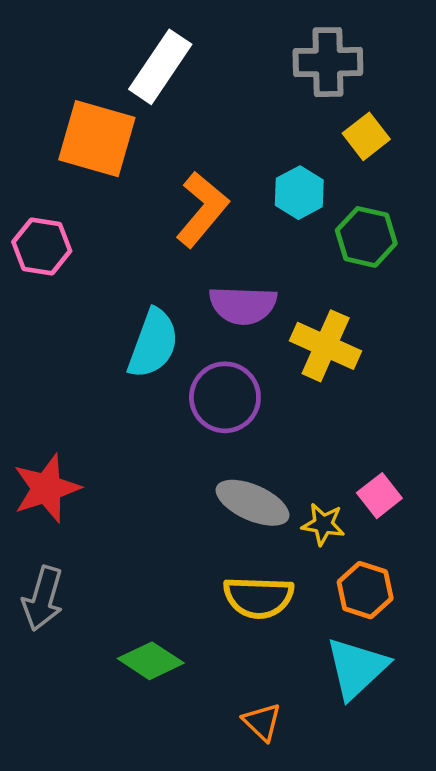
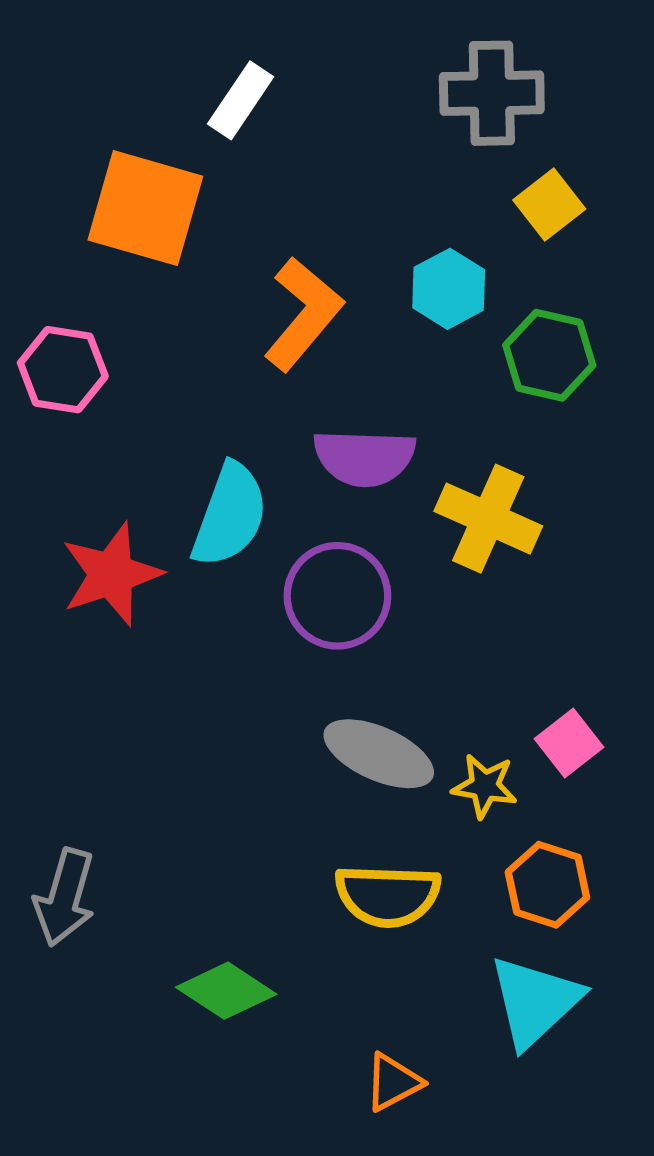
white rectangle: (160, 67) -> (241, 100), size x0.7
red star: (47, 488) -> (111, 574), moved
orange triangle: (262, 722) -> (393, 1082), turned 48

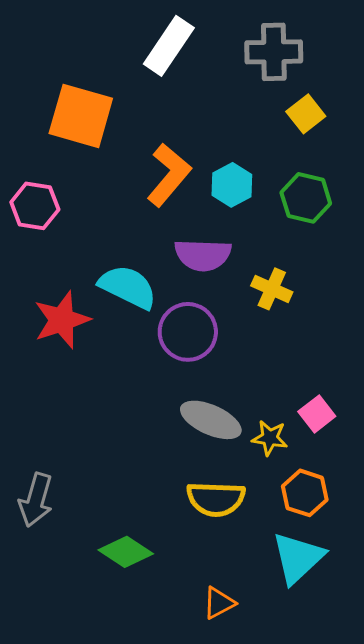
white rectangle: (241, 100) -> (169, 46), moved, size x1.4
cyan hexagon: (449, 289) -> (232, 185), moved
cyan semicircle: (230, 515) -> (128, 287), turned -84
yellow cross: (488, 519) -> (272, 289), size x0.7

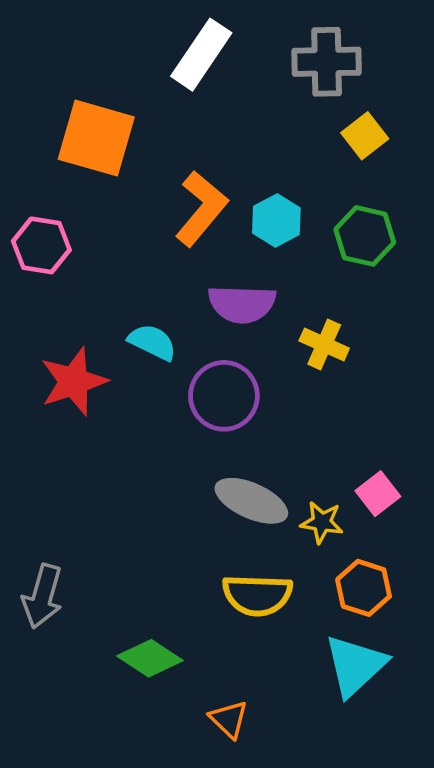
cyan semicircle: (128, 287) -> (152, 342), size x0.7
orange triangle: (219, 603) -> (229, 719), moved, turned -48

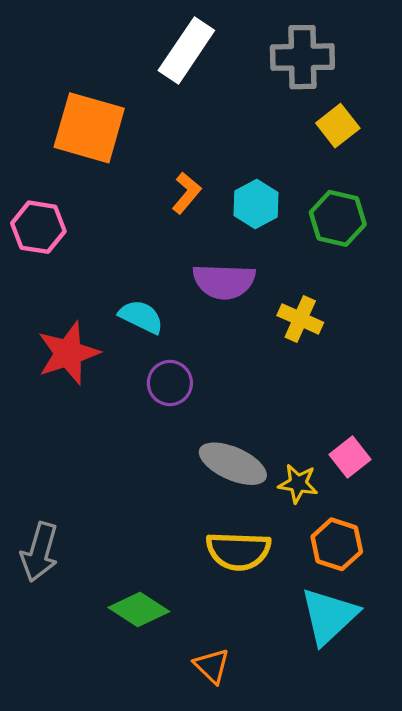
orange L-shape: (201, 208) -> (186, 193), size x0.6
purple circle: (224, 396) -> (170, 383), moved, size x0.7

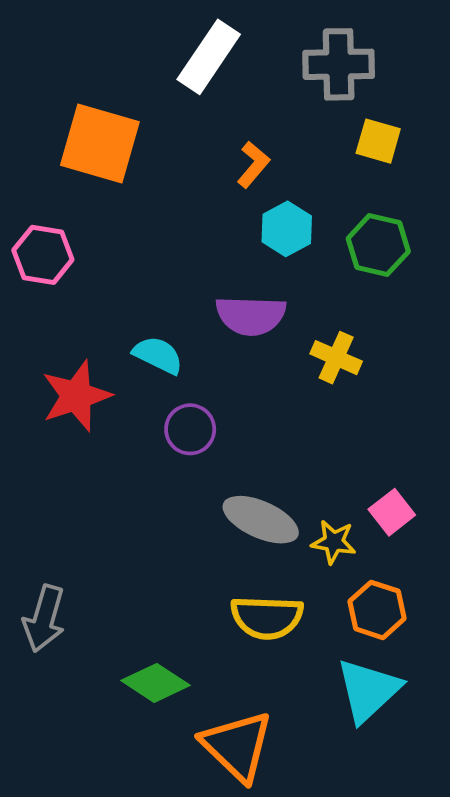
yellow square: (338, 126) -> (378, 141), turned -36
orange L-shape: (186, 193) -> (253, 165), moved
orange triangle: (212, 666) -> (237, 746), size x1.8

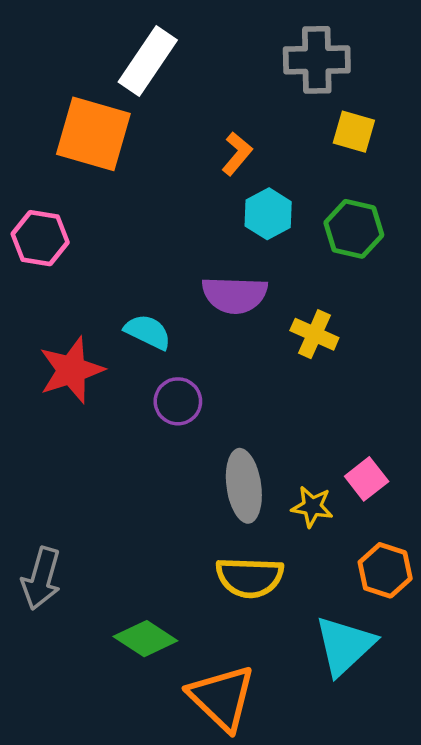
white rectangle: (209, 57) -> (148, 61), moved
gray ellipse: (261, 520) -> (244, 486), turned 58
orange hexagon: (377, 610) -> (385, 570), moved

